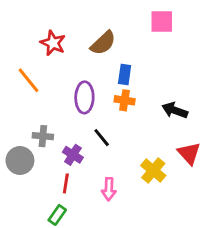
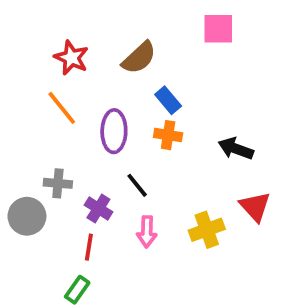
blue rectangle: (125, 75) -> (168, 100), turned -48
orange line: (29, 80) -> (62, 108), moved
yellow cross: (153, 171) -> (207, 230), turned 30
pink arrow: (109, 189) -> (147, 232), moved

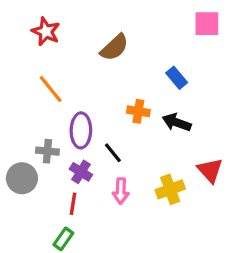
pink square: (218, 29) -> (207, 24), moved
red star: (71, 58) -> (46, 32), moved
blue rectangle: (168, 100) -> (177, 78), moved
purple ellipse: (114, 131) -> (81, 130), moved
black arrow: (236, 149) -> (177, 122), moved

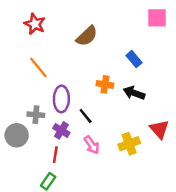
pink arrow: (121, 191) -> (92, 145), turned -36

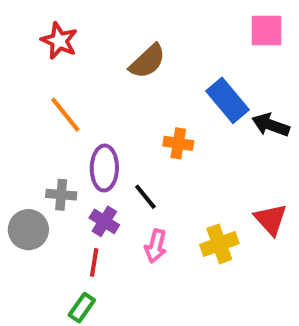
blue rectangle: (134, 59) -> (228, 100), size x1.5
black arrow: (134, 93) -> (271, 125), moved
pink arrow: (92, 145) -> (156, 246), turned 48

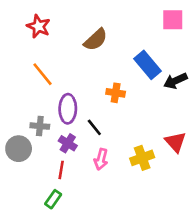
black arrow: (271, 125) -> (175, 81), turned -45

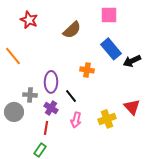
pink square: (173, 20) -> (109, 15), moved
orange line: (43, 74) -> (13, 56), moved

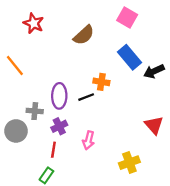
pink square: (109, 15) -> (127, 18), turned 30
black line: (71, 96) -> (86, 97), moved, turned -72
purple cross: (51, 108) -> (59, 126), turned 32
yellow cross: (107, 119) -> (129, 163), moved

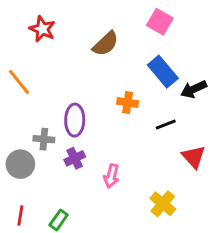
black line: (86, 97) -> (166, 125), moved
red line: (53, 150) -> (20, 216), moved
yellow cross: (129, 163) -> (163, 204), turned -30

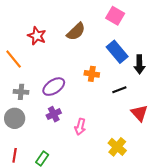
red star: (42, 29) -> (37, 36), moved
black arrow: (194, 89) -> (139, 64), turned -66
purple ellipse: (75, 120) -> (54, 87), turned 55
gray cross: (44, 139) -> (21, 92), moved

